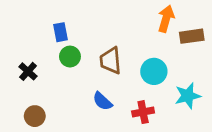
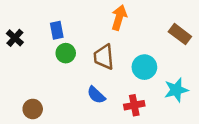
orange arrow: (166, 19) -> (119, 18), moved
brown rectangle: (192, 36) -> (180, 34), turned 45
black cross: (28, 71) -> (15, 38), moved

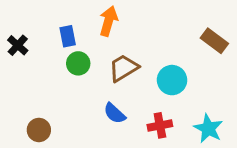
orange arrow: (119, 18) -> (108, 21), moved
brown trapezoid: (104, 57) -> (124, 68), turned 64
cyan star: (176, 90) -> (208, 128), moved, turned -30

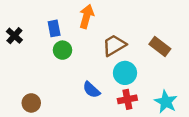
brown rectangle: (214, 41) -> (160, 46), moved
brown trapezoid: (124, 68) -> (114, 45), moved
cyan circle: (172, 80) -> (125, 73), moved

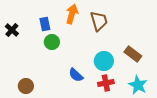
brown trapezoid: (114, 45) -> (99, 21), moved, turned 105
brown rectangle: (160, 46) -> (133, 54), moved

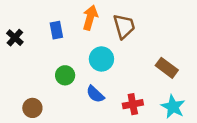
green circle: (52, 42) -> (65, 75), moved
cyan circle: (104, 61) -> (101, 59), moved

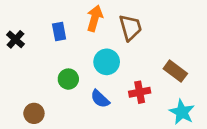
red cross: (133, 104) -> (140, 92), moved

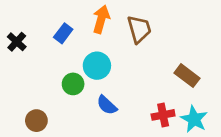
blue rectangle: (59, 31) -> (63, 33), turned 48
cyan circle: (107, 62) -> (97, 66), moved
red cross: (140, 92) -> (163, 115), moved

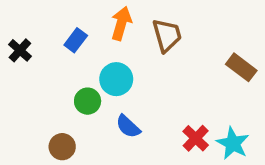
brown rectangle: (187, 76) -> (241, 67), moved
red cross: (163, 115) -> (196, 138), turned -35
brown circle: (36, 121) -> (62, 147), moved

